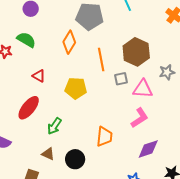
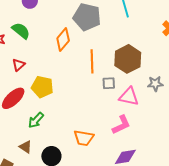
red triangle: (39, 76) -> (19, 65), moved, turned 40
yellow pentagon: (76, 88) -> (42, 87), moved
orange trapezoid: (104, 137) -> (84, 138), turned 85

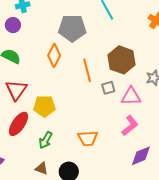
red triangle: (19, 65) -> (16, 90), size x1.6
orange trapezoid: (84, 138) -> (88, 138), moved

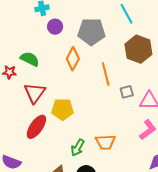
purple circle: (13, 25) -> (55, 27), moved
brown hexagon: (121, 60) -> (138, 49), moved
green arrow: (46, 140) -> (78, 148), moved

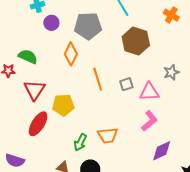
orange line: (106, 74) -> (98, 79), moved

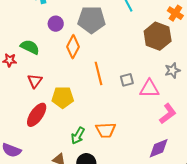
purple circle: (51, 23) -> (56, 24), moved
brown hexagon: (136, 41) -> (158, 36), moved
red triangle: (34, 90) -> (35, 81), size x0.7
pink L-shape: (149, 121) -> (168, 114), moved

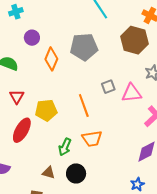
gray pentagon: (92, 20) -> (84, 47), moved
orange line: (98, 73) -> (84, 106), moved

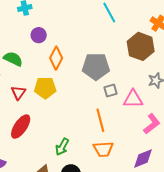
gray pentagon: (84, 47) -> (96, 66), moved
orange line: (84, 106) -> (100, 120), moved
yellow pentagon: (46, 110) -> (45, 88), moved
orange trapezoid: (92, 139) -> (103, 149), moved

